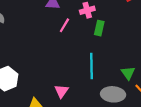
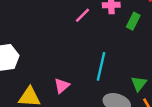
green rectangle: (99, 28) -> (133, 21), moved

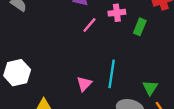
pink triangle: (62, 86) -> (84, 84), moved

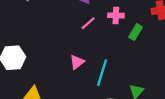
pink triangle: (84, 84) -> (77, 62), moved

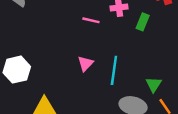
pink line: (88, 23) -> (91, 20), turned 63

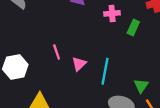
pink line: (91, 20) -> (57, 52), moved, turned 56

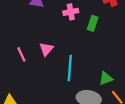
pink triangle: (79, 64) -> (46, 49), moved
green triangle: (141, 86) -> (106, 78), turned 40

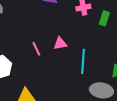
pink triangle: (46, 49) -> (60, 43), turned 40

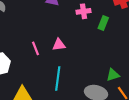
cyan line: (83, 61) -> (58, 79), moved

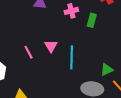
pink triangle: (59, 45) -> (51, 46), turned -48
cyan line: (58, 79) -> (72, 57), moved

